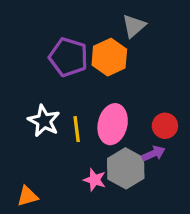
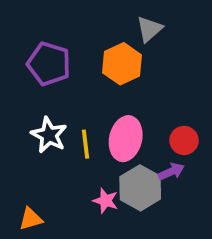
purple pentagon: (68, 57) -> (49, 64), moved

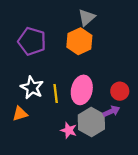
gray triangle: (149, 29) -> (87, 18), moved
orange triangle: (31, 219) -> (20, 114), moved

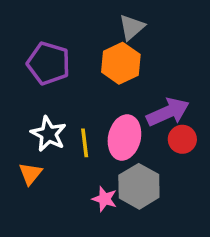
purple arrow: (111, 111) -> (168, 112), moved, size x1.6
orange triangle: (20, 114) -> (30, 174), turned -35

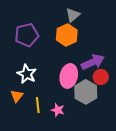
purple pentagon: (48, 63) -> (27, 35), turned -30
yellow line: (85, 143) -> (38, 105), moved
gray hexagon: (139, 186) -> (86, 92), moved

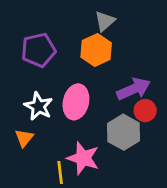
pink ellipse: (69, 76) -> (76, 102), moved
yellow line: (38, 105) -> (60, 173), moved
pink star: (58, 110) -> (83, 158), size x1.6

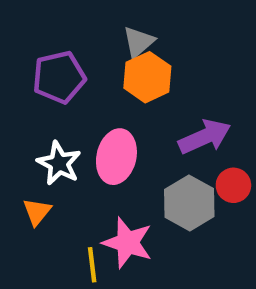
gray triangle: (105, 21) -> (139, 42), moved
red circle: (145, 111) -> (233, 185), moved

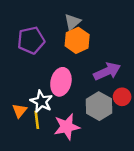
white star: (59, 163) -> (41, 101), moved
pink star: (127, 243) -> (67, 127), turned -30
yellow line: (92, 265) -> (37, 120), moved

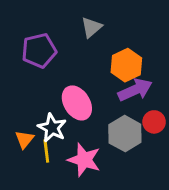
orange hexagon: (77, 40) -> (126, 65), moved
pink ellipse: (61, 82) -> (77, 103), turned -45
pink star: (67, 127) -> (84, 160), turned 30

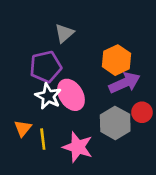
gray triangle: (91, 27) -> (64, 33), moved
purple pentagon: (39, 51) -> (46, 67), moved
white star: (52, 128) -> (48, 96), moved

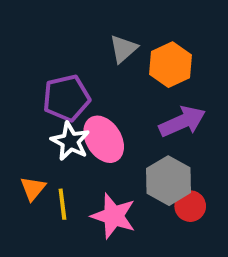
gray triangle: (64, 33) -> (123, 49), moved
orange hexagon: (117, 60) -> (171, 65), moved
red circle: (142, 112) -> (190, 206), moved

